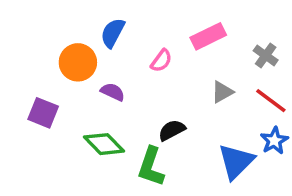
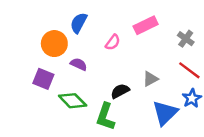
gray triangle: (222, 92) -> (150, 79), moved
purple square: (43, 113) -> (43, 79), moved

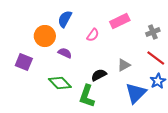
gray cross: (186, 39) -> (153, 32), turned 32
purple square: (43, 79) -> (24, 62), moved

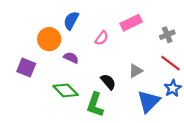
black semicircle: (99, 75) -> (108, 82), turned 77

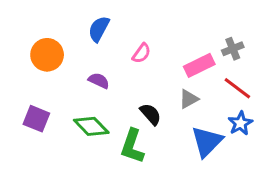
pink rectangle: (131, 23) -> (199, 65), moved
orange circle: (49, 39) -> (47, 55), moved
purple square: (26, 68) -> (36, 119), moved

